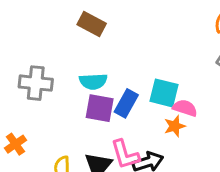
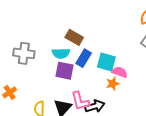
brown rectangle: (92, 24) -> (74, 37), moved
blue rectangle: (126, 103) -> (84, 58), moved

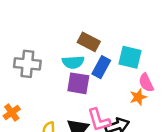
cyan square: (106, 62) -> (130, 57), moved
pink semicircle: (120, 72) -> (146, 83), turned -133

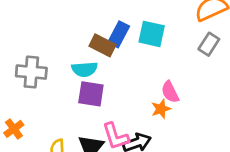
cyan square: (130, 57) -> (152, 34), moved
blue rectangle: (101, 67) -> (119, 34), moved

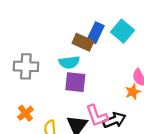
cyan square: (152, 34) -> (122, 31), turned 30
orange cross: (14, 129) -> (25, 113), moved

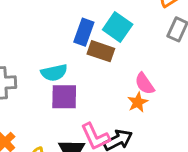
brown rectangle: (83, 42) -> (101, 51), moved

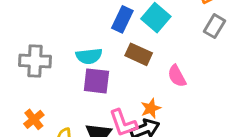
brown rectangle: (101, 51) -> (139, 54), moved
orange star: (138, 102) -> (151, 108), moved

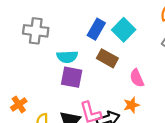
gray cross: (35, 61) -> (36, 31), moved
orange star: (151, 108) -> (131, 105), moved

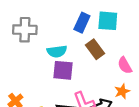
cyan square: (124, 30) -> (108, 21), turned -35
brown rectangle: (107, 58) -> (95, 49), turned 30

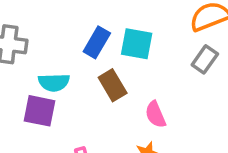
purple square: (63, 70) -> (40, 111), moved

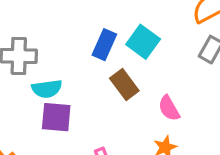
cyan square: (137, 44) -> (143, 42), turned 32
cyan semicircle: (54, 82) -> (47, 89), moved

